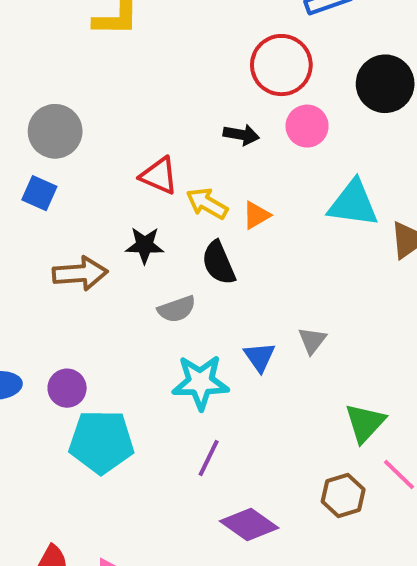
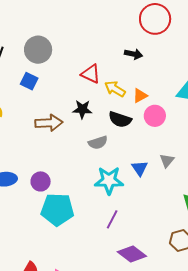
pink circle: (307, 126) -> (155, 116), moved
black semicircle: (219, 263) -> (120, 119), turned -50

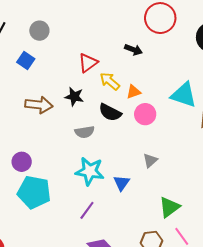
gray circle: (38, 50) -> (39, 31), size x0.7
red triangle: (91, 74) -> (88, 63), turned 50
blue triangle: (140, 168) -> (122, 183), moved

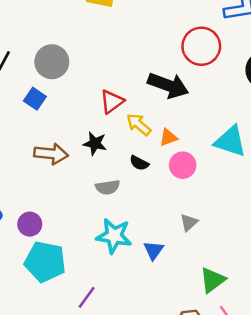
gray circle: (39, 31) -> (52, 62), size x1.4
black arrow: (133, 50) -> (168, 85), size x1.8
black semicircle: (110, 112) -> (139, 163), size x0.7
purple line: (87, 210) -> (87, 297), moved

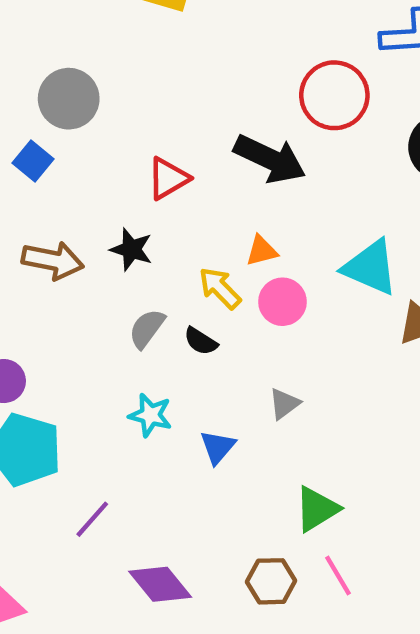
yellow arrow: (139, 124) -> (220, 288), moved
black semicircle: (139, 163) -> (201, 341), moved
gray semicircle: (108, 187) -> (147, 329), turned 130
cyan star: (114, 236) -> (150, 415), size x0.7

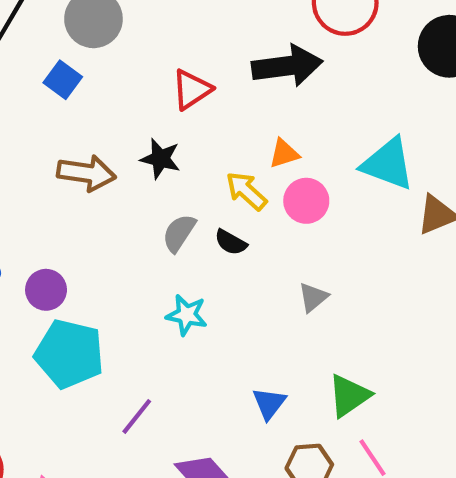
black arrow: (270, 159) -> (287, 66), turned -30
blue triangle: (218, 447) -> (269, 403), moved

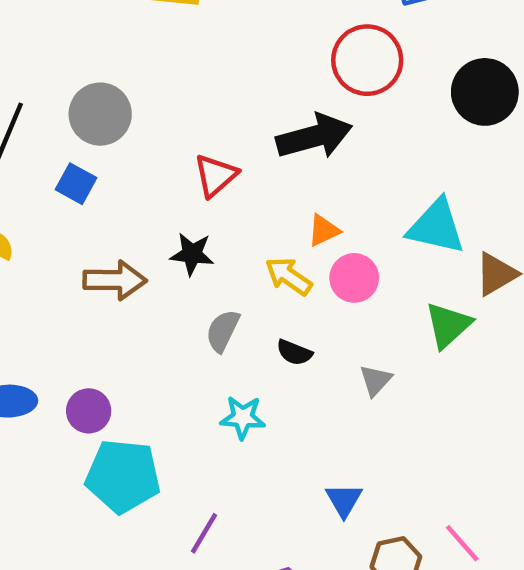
black semicircle: (231, 242) -> (294, 352), moved
green triangle: (349, 396) -> (448, 325), moved

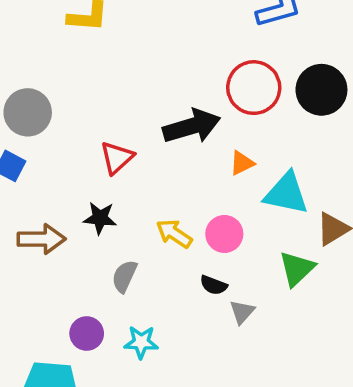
red circle: (367, 60) -> (254, 88), moved
orange triangle: (324, 231) -> (242, 163), moved
black semicircle: (294, 352) -> (214, 285), moved
purple circle: (89, 411) -> (87, 334), moved

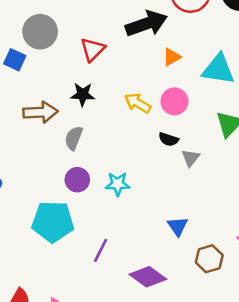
gray circle: (28, 112) -> (40, 32), moved
orange triangle: (242, 163) -> (172, 57), moved
gray semicircle: (124, 276) -> (74, 138), moved

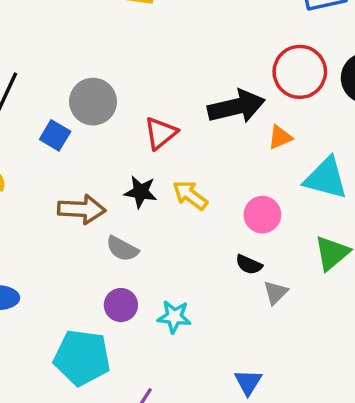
orange triangle: (172, 57) -> (280, 137), moved
yellow arrow: (138, 103) -> (190, 195), moved
gray semicircle: (74, 138) -> (122, 249), turned -90

